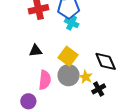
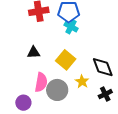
gray circle: (69, 75) -> (57, 90), moved
black cross: (99, 89) -> (105, 94), moved

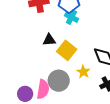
black triangle: (33, 52) -> (49, 40), moved
pink semicircle: (41, 82) -> (43, 89), moved

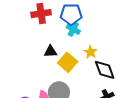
yellow star: (83, 72) -> (90, 52), moved

